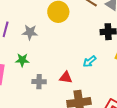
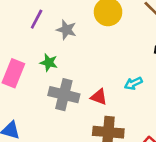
gray cross: (39, 82) -> (64, 95), size x1.6

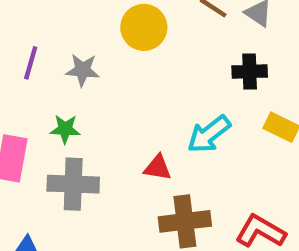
cyan arrow: (133, 83) -> (209, 134), size x1.5
gray cross: (64, 95) -> (73, 184), moved

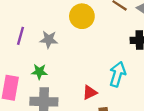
cyan arrow: (209, 134) -> (118, 74), turned 145
red triangle: (158, 168) -> (90, 92), turned -35

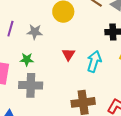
red triangle: (90, 92) -> (68, 54), moved, turned -32

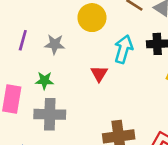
cyan arrow: (94, 61) -> (123, 49), moved

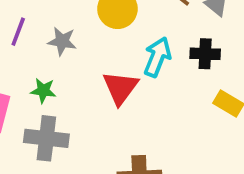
red triangle: (99, 74) -> (120, 88), size x1.5

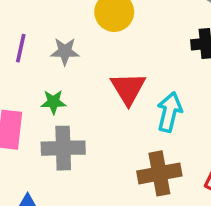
cyan arrow: (157, 57) -> (169, 112), moved

